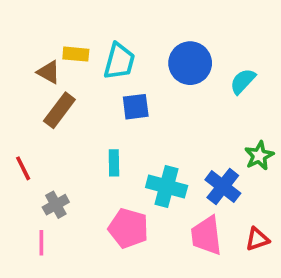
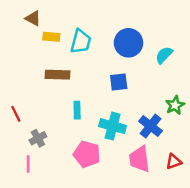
brown triangle: (49, 72) -> (33, 18), moved
blue square: (136, 107) -> (119, 82), moved
brown rectangle: (59, 110) -> (57, 75), moved, turned 55

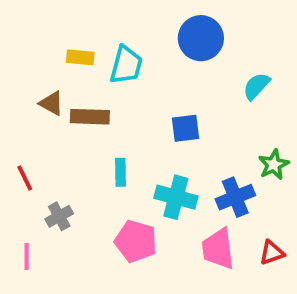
brown triangle: (33, 18) -> (52, 103), moved
blue circle: (128, 43) -> (201, 38), moved
blue cross: (151, 126) -> (235, 197), turned 30
pink line: (28, 164) -> (27, 256), moved

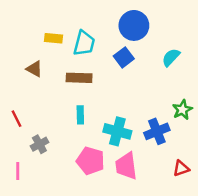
brown rectangle: (90, 117) -> (79, 78), moved
blue square: (186, 128) -> (124, 57), moved, turned -30
pink trapezoid: (218, 249) -> (126, 166), moved

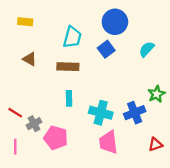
yellow rectangle: (53, 38) -> (25, 22), moved
red line: (16, 119) -> (15, 113), moved, turned -32
pink pentagon: (91, 161) -> (56, 138), moved

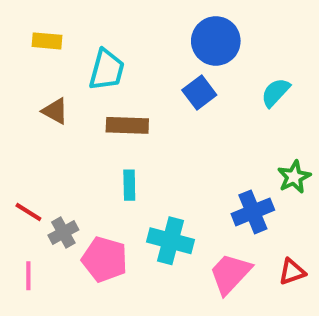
cyan trapezoid: (72, 37) -> (107, 70), moved
cyan cross: (101, 113) -> (171, 241), moved
pink trapezoid: (108, 142) -> (230, 274), moved, turned 50

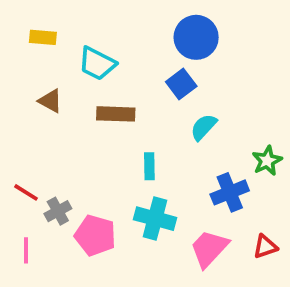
cyan trapezoid: (107, 70) -> (97, 63), turned 102
cyan semicircle: (276, 92) -> (204, 127), moved
cyan rectangle: (129, 185) -> (149, 166), moved

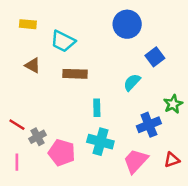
blue square: (181, 84) -> (155, 57), moved

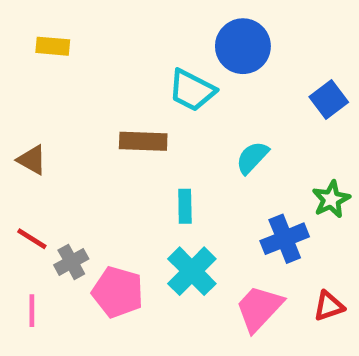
cyan trapezoid: (63, 41) -> (192, 90), moved
blue square: (155, 57) -> (329, 100), moved
brown triangle: (33, 65) -> (32, 160), moved
cyan cross: (100, 142) -> (192, 271), turned 30

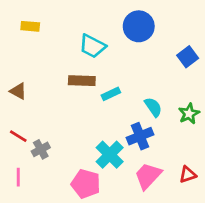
cyan trapezoid: (192, 90) -> (92, 46), moved
cyan semicircle: (252, 158) -> (153, 107), moved, turned 102
cyan rectangle: (185, 206) -> (111, 94), moved, turned 66
blue cross: (285, 239) -> (140, 136), moved
pink pentagon: (118, 292) -> (86, 184), moved

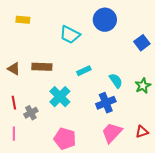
brown rectangle: (82, 81) -> (42, 67), moved
red line: (18, 136) -> (14, 103), turned 48
cyan cross: (110, 155) -> (60, 97), moved

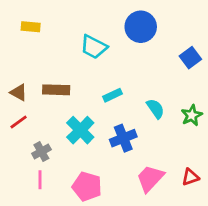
red line: (14, 103) -> (19, 122), moved, turned 64
blue cross: (106, 103) -> (123, 138), moved
pink line: (14, 134) -> (40, 180), moved

